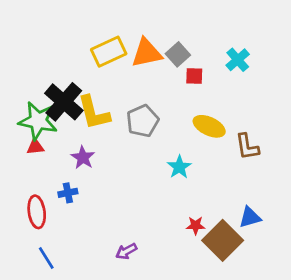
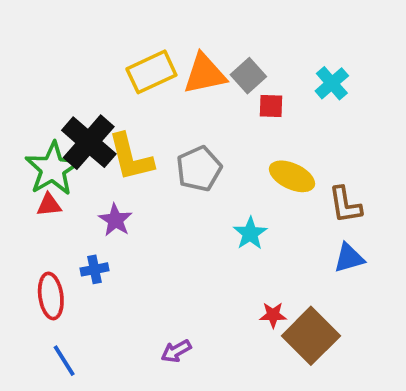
green star: (38, 121) -> (53, 169), turned 30
blue triangle: (250, 217) -> (349, 258), moved

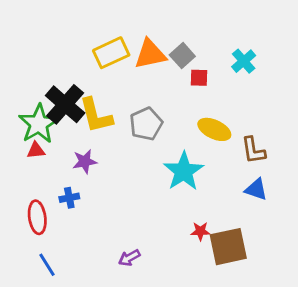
purple star: (115, 220) -> (85, 162), turned 30
cyan star: (250, 233) -> (184, 171), size x1.6
blue triangle: (349, 258) -> (256, 189), turned 35
brown square: (311, 336) -> (228, 247), turned 33

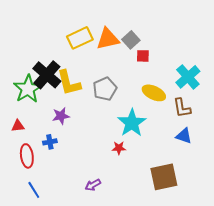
cyan cross: (244, 61) -> (188, 77), moved, size x1.4
red triangle: (36, 150) -> (18, 126), moved
red star: (200, 231) -> (119, 148), moved

